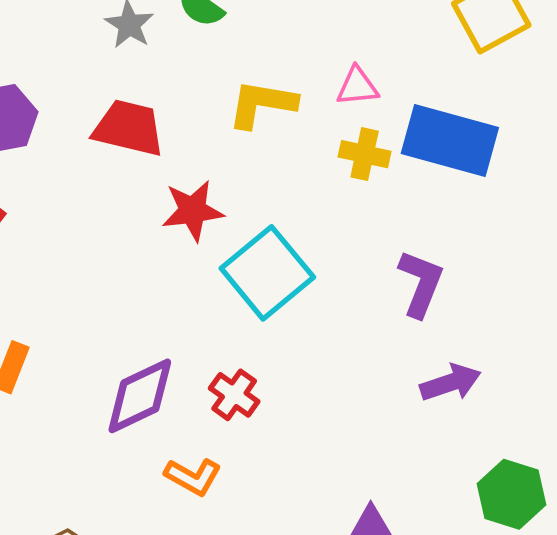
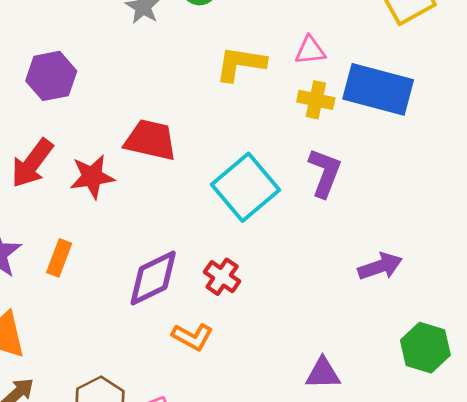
red trapezoid: (129, 128) -> (150, 140), moved
red star: (193, 211) -> (92, 177), moved
purple L-shape: (421, 283) -> (325, 173), moved

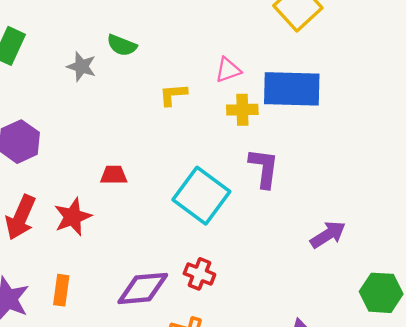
yellow L-shape: (241, 64) -> (173, 95), size x0.7
red trapezoid: (150, 140) -> (114, 175), size x0.6
purple diamond: (153, 278) -> (143, 288), turned 34

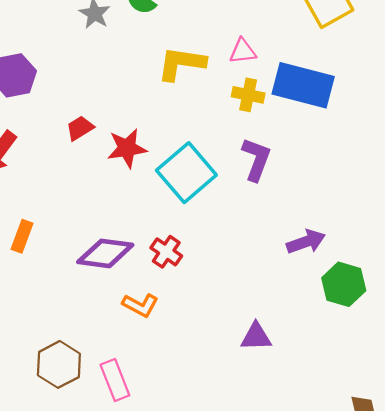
yellow L-shape: (173, 95) -> (181, 63), size x1.6
red trapezoid: (114, 175) -> (80, 128), moved, turned -44
red star: (73, 217) -> (127, 148), moved
green hexagon: (381, 293) -> (344, 284), moved

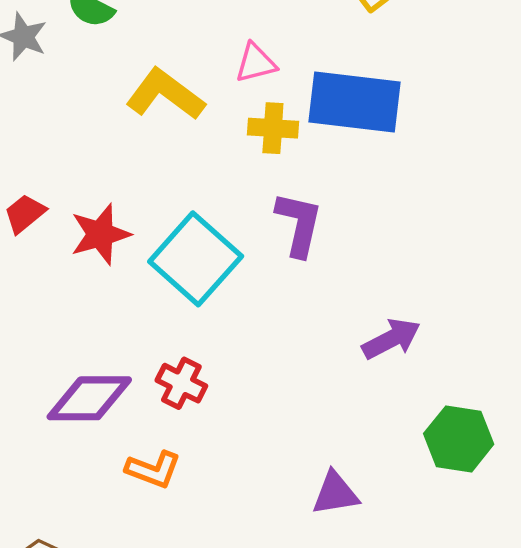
yellow L-shape: (181, 63) -> (165, 94), turned 36
green hexagon: (344, 284) -> (459, 439), moved

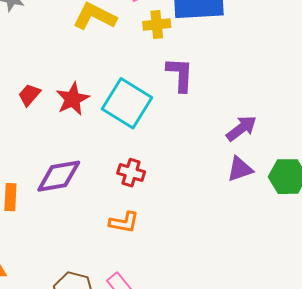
purple diamond: (89, 398) -> (59, 176), moved
purple triangle: (335, 493) -> (240, 169), moved

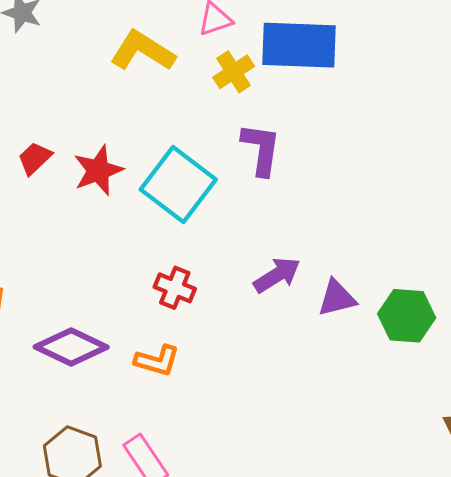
yellow cross: (157, 25) -> (234, 72), turned -32
purple arrow: (241, 128) -> (277, 275), moved
purple diamond: (59, 176) -> (71, 347), moved, turned 30

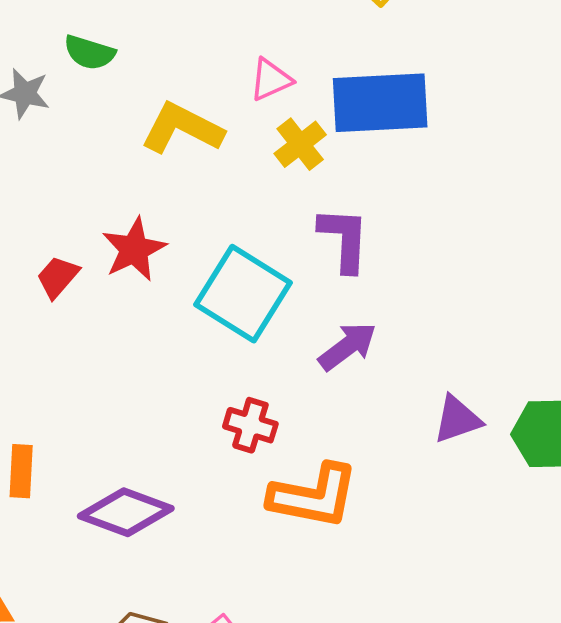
red star: (98, 170) -> (134, 249), moved
purple arrow: (277, 275) -> (348, 346), moved
orange L-shape: (157, 361) -> (314, 496), moved, size x1.6

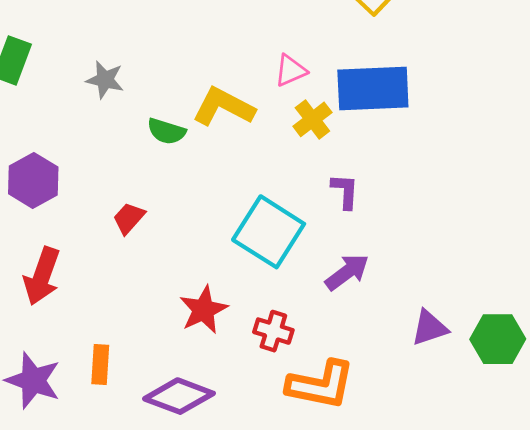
green semicircle: (89, 53) -> (166, 131), moved
purple L-shape: (344, 239) -> (345, 191), size x0.7
red star: (134, 249) -> (204, 310), moved

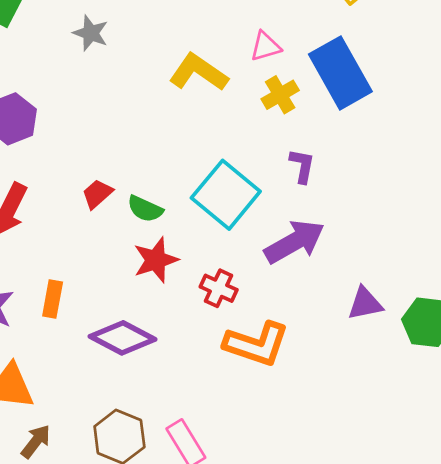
blue rectangle: (373, 89) -> (340, 73), turned 56
green semicircle: (166, 131) -> (145, 209), moved
red trapezoid: (129, 218) -> (97, 194), moved
purple arrow: (347, 272) -> (295, 242), size x1.4

